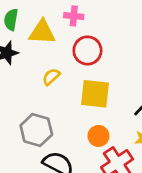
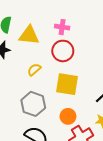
pink cross: (74, 16) -> (62, 27), moved
gray hexagon: (36, 130) -> (33, 104), moved

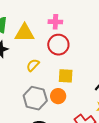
yellow square: (67, 84) -> (66, 76), size x0.7
orange circle: (68, 116) -> (58, 96), moved

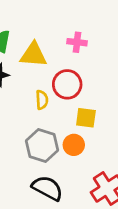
red circle: (58, 45) -> (67, 84), moved
yellow semicircle: (33, 65) -> (42, 100), turned 128

